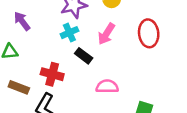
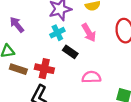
pink arrow: (106, 34) -> (89, 33), turned -60
brown rectangle: (19, 87) -> (18, 69), moved

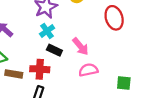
pink arrow: (89, 33) -> (81, 46), moved
black rectangle: (70, 52) -> (54, 50), moved

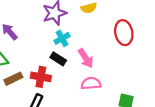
cyan cross: (47, 31) -> (62, 38), moved
brown rectangle: (14, 74) -> (13, 79), turned -42

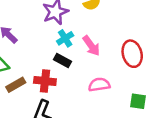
red ellipse: (124, 33) -> (132, 54), moved
pink arrow: (86, 58) -> (91, 46), moved

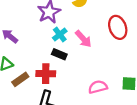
red ellipse: (132, 54) -> (118, 27), moved
pink semicircle: (99, 85) -> (98, 87), moved

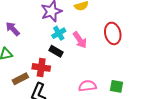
brown rectangle: (20, 79) -> (20, 79), moved

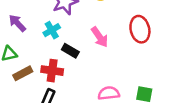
cyan cross: (59, 33) -> (52, 30), moved
brown rectangle: (20, 79) -> (23, 73), moved

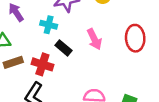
cyan cross: (52, 30) -> (49, 25), turned 35

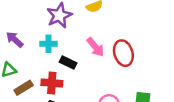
red ellipse: (135, 38) -> (123, 53), moved

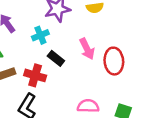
cyan cross: (49, 44) -> (40, 35), turned -35

